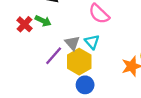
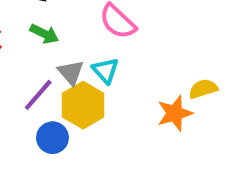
green arrow: (43, 21) -> (44, 34), moved
blue circle: (85, 85) -> (52, 138), moved

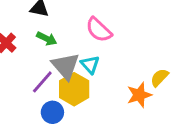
gray triangle: (71, 73) -> (65, 66), size x1.5
yellow semicircle: (203, 89) -> (159, 78), turned -30

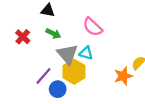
cyan triangle: (90, 65) -> (86, 53), turned -32
purple line: (42, 82) -> (43, 76), moved

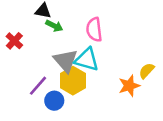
pink semicircle: (93, 27) -> (94, 30), turned 40
green arrow: (53, 33) -> (54, 26), moved
cyan triangle: (86, 53) -> (87, 59), size x1.5

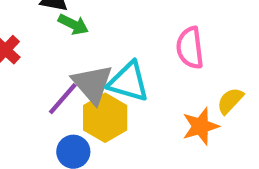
pink semicircle: (94, 30) -> (190, 48), moved
purple line: (38, 86) -> (63, 99), moved

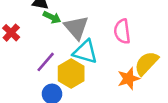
gray triangle: (92, 84) -> (76, 28), moved
yellow semicircle: (230, 101) -> (146, 63), size x1.5

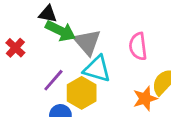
green arrow: (52, 17) -> (60, 31), size x1.5

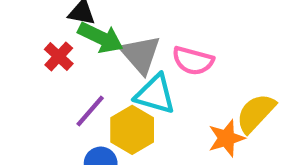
pink semicircle: (138, 46) -> (193, 61), moved, turned -68
red cross: (15, 48) -> (59, 56), moved

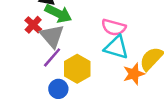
gray triangle: (140, 54) -> (52, 36), moved
cyan triangle: (155, 94) -> (116, 47), moved

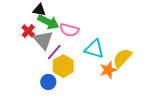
pink semicircle: (114, 27) -> (69, 30), moved
purple line: (52, 57) -> (54, 52), moved

